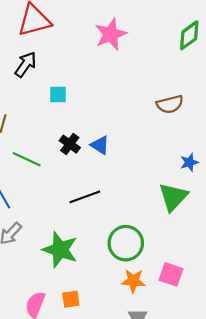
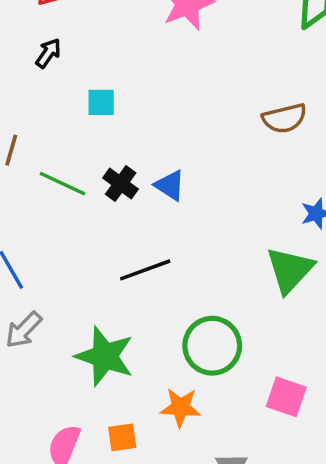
black arrow: (26, 64) -> (48, 53), size x0.7
green line: (27, 159) -> (62, 184), moved
orange star: (133, 281) -> (180, 407), moved

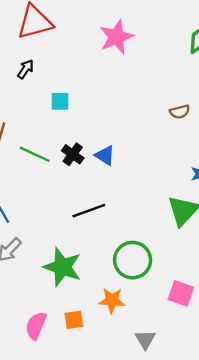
brown semicircle: (284, 118) -> (180, 112), size x0.7

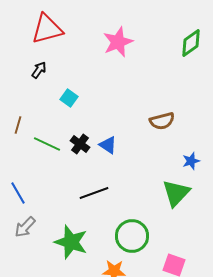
cyan square: (60, 101) -> (69, 98), turned 36
brown semicircle: (180, 112) -> (162, 121), moved, size x1.4

